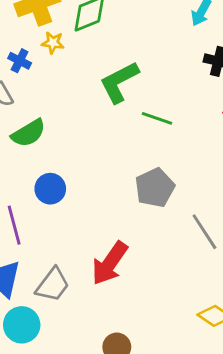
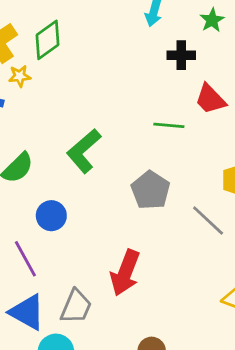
green L-shape: (119, 82) -> (84, 151), moved
green line: (157, 118) -> (169, 125), moved

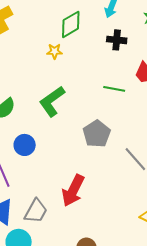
green diamond: (48, 40) -> (71, 24), moved
black cross: (181, 55) -> (117, 40), moved
yellow star: (20, 76) -> (55, 51), moved

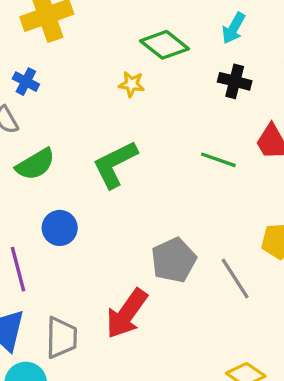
green diamond: (71, 24) -> (165, 45), turned 60
gray pentagon: (97, 134) -> (174, 260), moved
gray trapezoid: (36, 211) -> (61, 338), turned -36

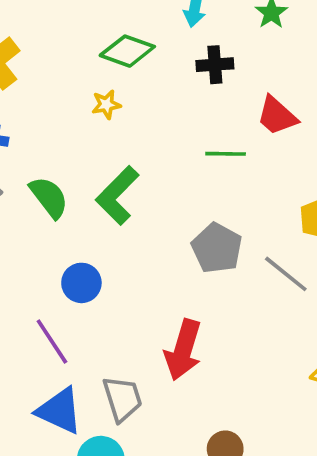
green semicircle: (35, 164) -> (49, 197), moved, turned -78
gray pentagon: (174, 260) -> (217, 248), moved

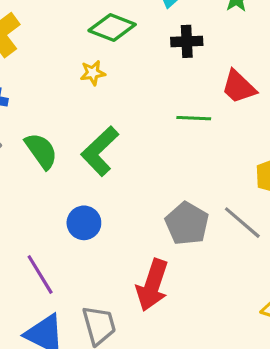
gray pentagon: (217, 248) -> (187, 224), moved
blue circle: (81, 283) -> (84, 223), moved

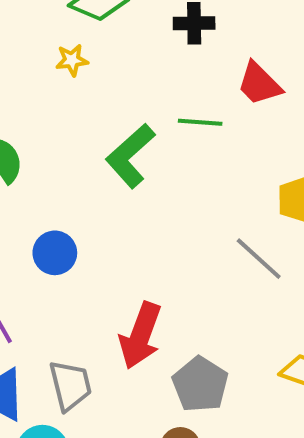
green L-shape: (100, 151) -> (130, 156), moved
gray pentagon: (187, 224) -> (200, 384), moved

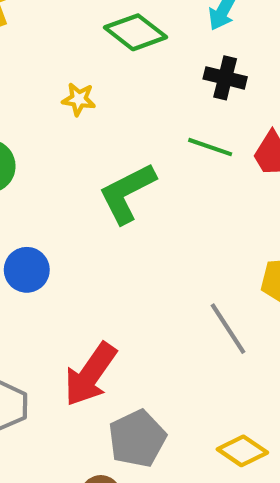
yellow star: (72, 60) -> (79, 99), moved
green line: (200, 122) -> (210, 147), moved

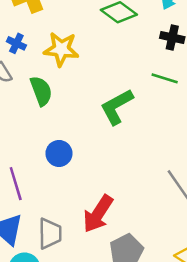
yellow star: (79, 99) -> (61, 49), moved, size x1.8

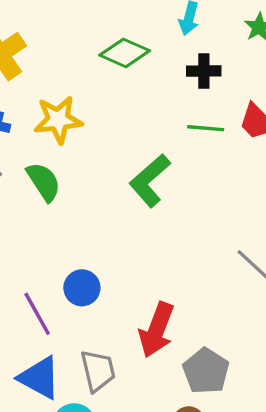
blue circle: (59, 153) -> (82, 288), moved

